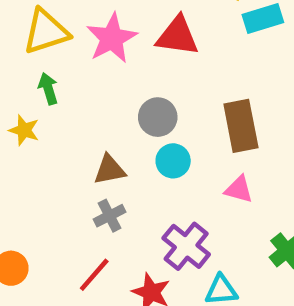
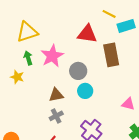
pink star: (112, 38) -> (52, 56), moved
brown rectangle: (241, 126) -> (111, 55), moved
pink triangle: (239, 189) -> (128, 104), moved

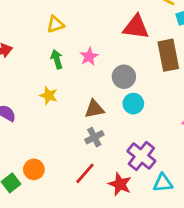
yellow triangle: (27, 32) -> (55, 24), size x0.6
pink star: (52, 56) -> (89, 57), size x0.6
yellow star: (17, 77) -> (49, 96), moved

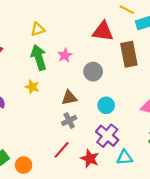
green arrow: (57, 59) -> (39, 57), size x1.6
cyan circle: (133, 104) -> (106, 105), moved
orange circle: (34, 169) -> (24, 165), moved

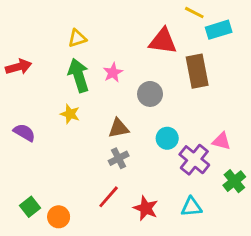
purple cross: (107, 136) -> (194, 160), moved

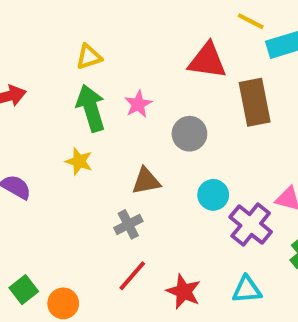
gray cross: (119, 158) -> (128, 224), moved

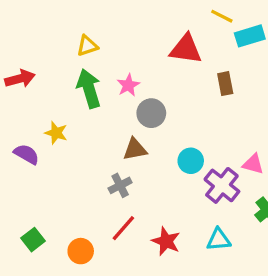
brown rectangle: (255, 102) -> (225, 84), size x0.6
gray circle: (189, 134) -> (151, 113), moved
yellow star: (79, 161) -> (56, 133), moved
orange circle: (63, 303) -> (81, 251), moved

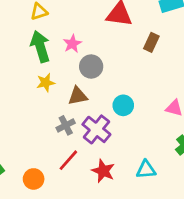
brown rectangle: (225, 84) -> (151, 42), turned 36
yellow star: (56, 133) -> (46, 83), moved, turned -30
purple cross: (222, 185) -> (96, 129), moved

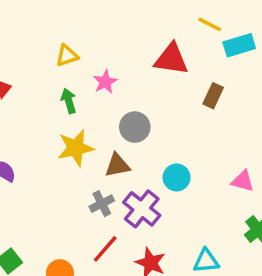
pink star: (72, 44) -> (105, 82), moved
green arrow: (40, 46) -> (69, 101), size x0.6
yellow star: (46, 83) -> (76, 148), size x1.5

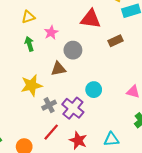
brown rectangle: (213, 96) -> (115, 41), turned 40
gray circle: (135, 127) -> (73, 50), moved
yellow star: (76, 148) -> (31, 85), moved
brown triangle: (117, 165) -> (58, 69), moved

